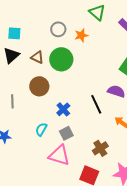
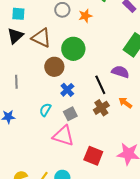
brown triangle: (37, 57) -> (41, 38), size x1.5
green circle: (61, 59) -> (73, 49), moved
brown circle: (39, 86) -> (54, 67), moved
brown cross: (100, 148) -> (101, 108), moved

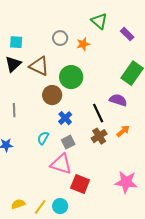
orange arrow: (125, 103) -> (123, 131), turned 104
red square: (93, 156) -> (80, 184), moved

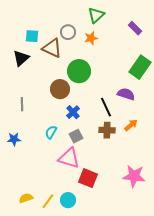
green triangle: (99, 21) -> (96, 15), moved, turned 36
cyan square: (16, 42) -> (32, 36), moved
brown triangle: (39, 66) -> (52, 48), moved
brown cross: (99, 136) -> (107, 130), turned 35

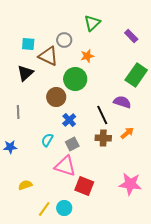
orange star: (91, 38) -> (87, 56), moved
black triangle: (21, 58) -> (25, 73), moved
yellow semicircle: (26, 198) -> (25, 185), moved

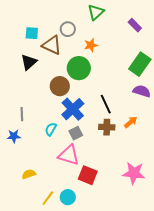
purple semicircle: (122, 102) -> (142, 91), moved
gray line: (18, 112) -> (22, 114), moved
blue cross: (69, 120) -> (73, 109), size x1.6

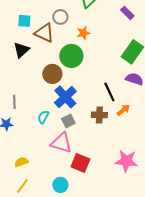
black line: (106, 104) -> (109, 92), moved
yellow line: (48, 198) -> (22, 186), moved

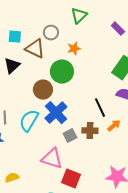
cyan semicircle: (43, 117) -> (29, 121), moved, size x1.6
gray square: (68, 121) -> (70, 136), moved

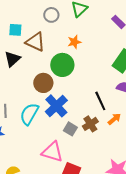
gray circle: (51, 33) -> (51, 15), moved
brown cross: (90, 131) -> (90, 124), turned -35
gray square: (70, 136) -> (70, 129), turned -32

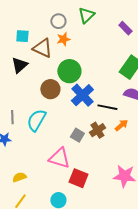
orange star: (74, 42) -> (63, 39), moved
black line: (100, 101) -> (107, 107), turned -54
blue cross: (56, 106) -> (82, 95), moved

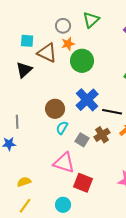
green circle: (69, 71) -> (82, 61), moved
brown circle: (50, 89) -> (55, 109), moved
cyan semicircle: (36, 120) -> (62, 128), moved, size x0.6

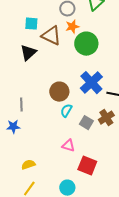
pink triangle: (64, 163) -> (68, 146), size x0.6

